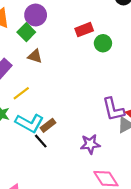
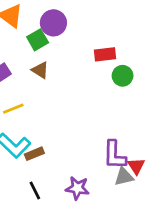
black line: (41, 141) -> (35, 191), moved

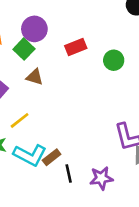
red rectangle: (105, 54) -> (76, 47), moved
black line: (35, 191) -> (69, 173), moved, turned 30

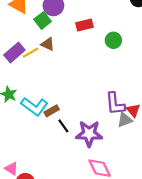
yellow line: (20, 120) -> (31, 53), moved
black line: (69, 173) -> (63, 126), turned -32
purple star: (101, 178) -> (89, 134), size x1.4

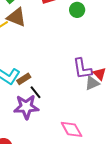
brown triangle: (48, 44) -> (16, 17), size x1.5
purple star: (89, 134) -> (26, 107), moved

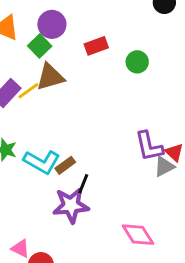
brown triangle: (16, 17) -> (50, 77), turned -35
black line: (35, 92) -> (83, 184), turned 64

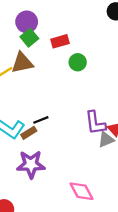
green square: (40, 46) -> (29, 38), moved
green circle: (137, 62) -> (78, 62), moved
black line: (83, 184) -> (41, 120), moved, turned 42

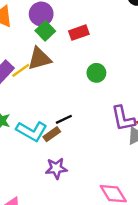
green circle: (78, 62) -> (96, 73), moved
purple star: (31, 164) -> (56, 168), size x0.7

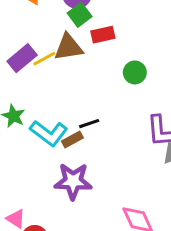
red rectangle: (79, 33) -> (103, 35), moved
purple star: (56, 168) -> (73, 181), size x1.4

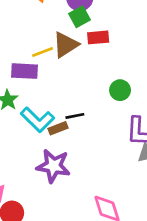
brown triangle: (68, 47) -> (66, 45), turned -32
purple rectangle: (22, 58) -> (24, 71), moved, turned 35
green circle: (135, 72) -> (120, 90), moved

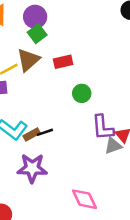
red rectangle: (98, 37) -> (63, 62), moved
black line: (75, 116) -> (45, 132), moved

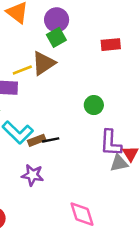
red rectangle: (63, 62) -> (111, 45), moved
purple star: (32, 168) -> (33, 175), size x0.7

